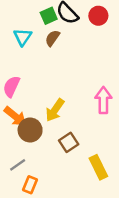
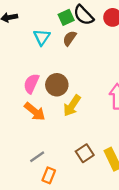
brown circle: (30, 130) -> (57, 85), moved
brown square: (69, 142) -> (85, 153), moved

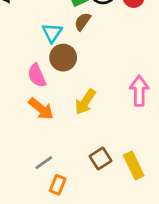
cyan triangle: (42, 37) -> (52, 33), moved
pink semicircle: (31, 84) -> (37, 76), turned -48
brown circle: (57, 85) -> (63, 58), moved

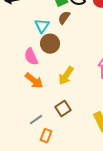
brown square: (100, 158) -> (63, 109), moved

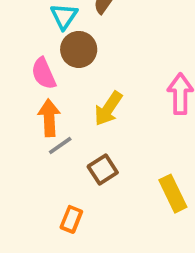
orange arrow: (34, 81) -> (49, 118), turned -132
gray line: (36, 120) -> (60, 146), moved

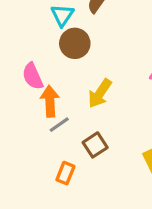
pink semicircle: (44, 73) -> (33, 76), moved
orange rectangle: (71, 219) -> (65, 173), moved

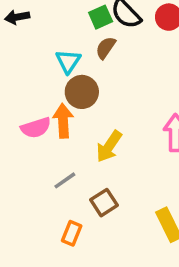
pink semicircle: (33, 76) -> (36, 128), turned -84
orange arrow: (50, 101) -> (63, 121), moved

